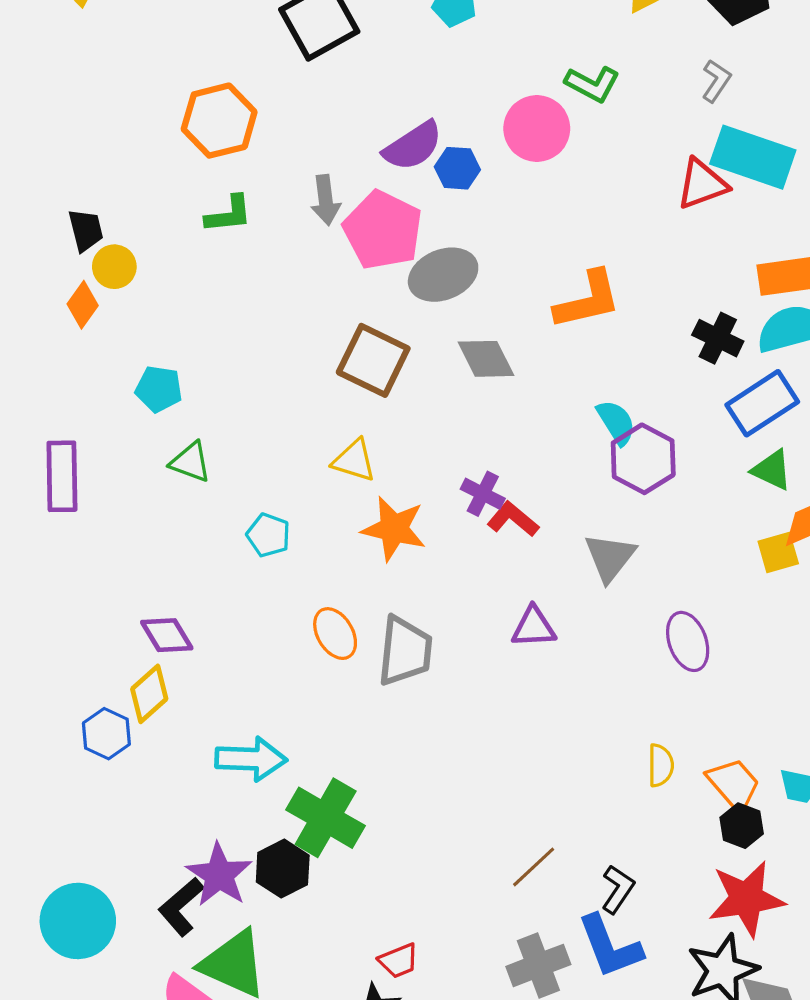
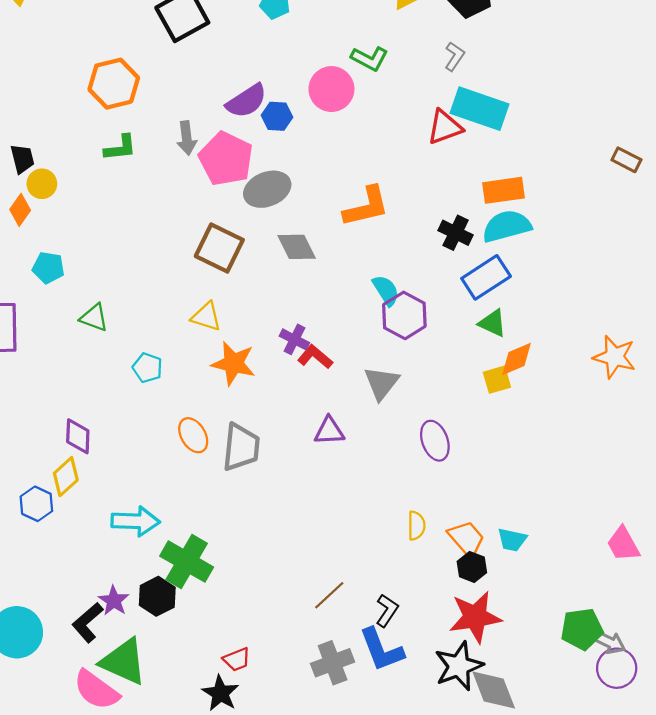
cyan pentagon: (159, 389) -> (48, 268), moved
purple diamond: (167, 635) -> (78, 436), turned 33
purple star: (219, 875) -> (114, 601), size x0.7

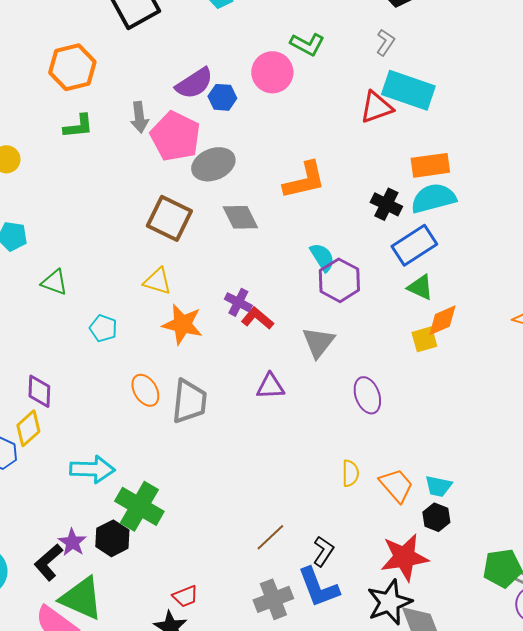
black hexagon: (472, 567) -> (436, 517), moved

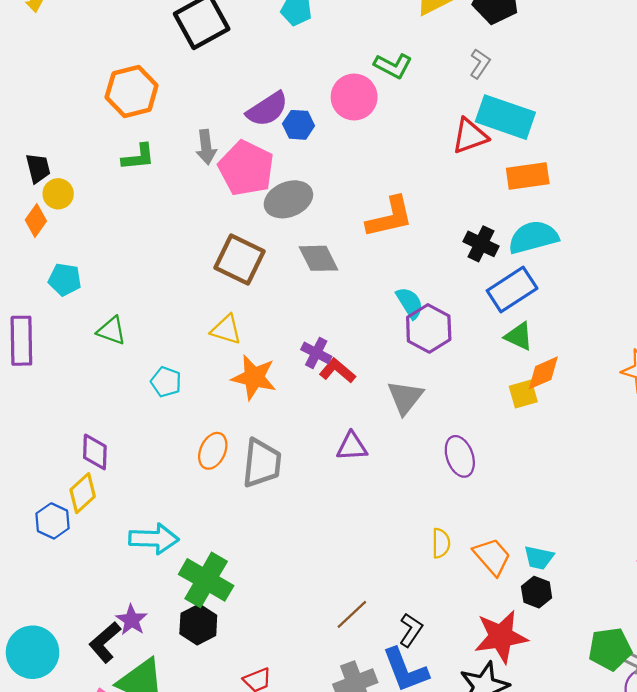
orange rectangle: (430, 165) -> (528, 176), moved
orange ellipse: (145, 390) -> (213, 451), turned 56
black hexagon: (112, 538) -> (198, 624), moved

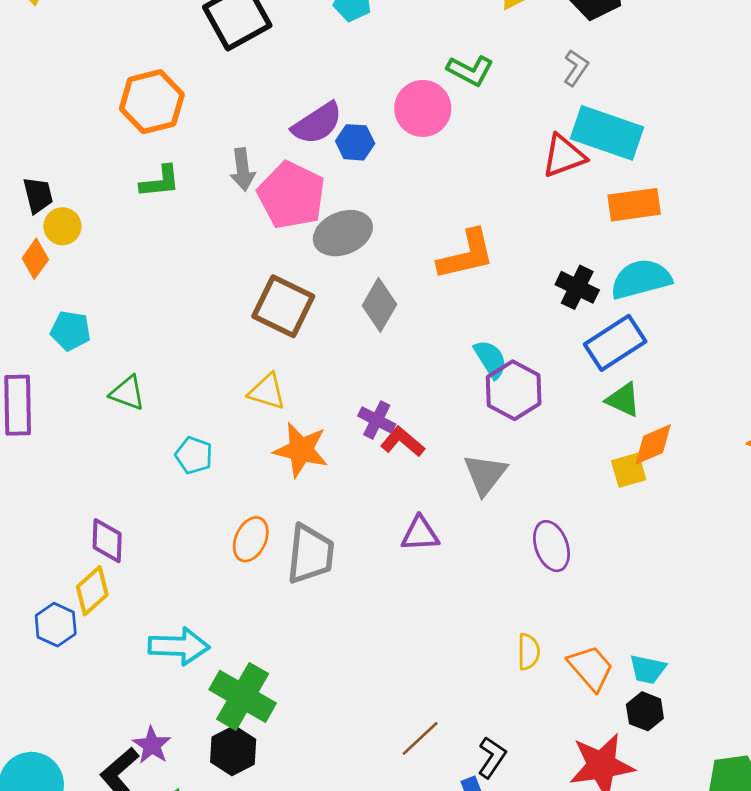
gray diamond: (318, 258) -> (379, 305), turned 57

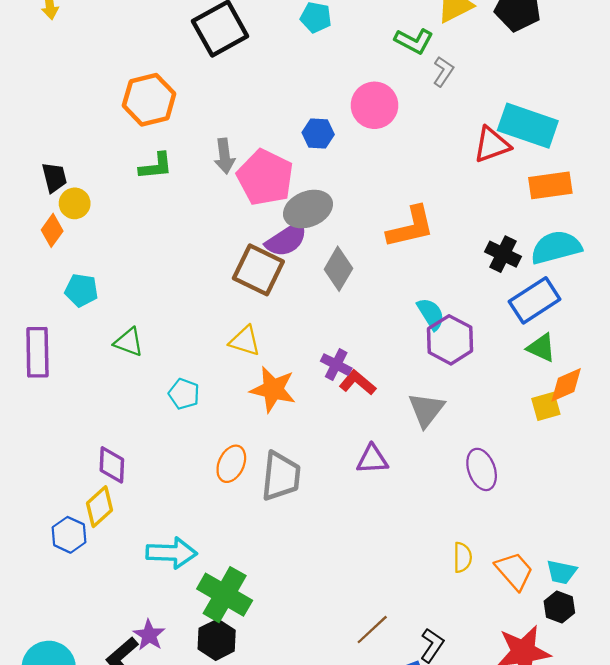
gray L-shape: (576, 68) -> (443, 71), moved
green L-shape: (470, 71) -> (414, 41), moved
purple semicircle: (317, 123) -> (287, 239), moved

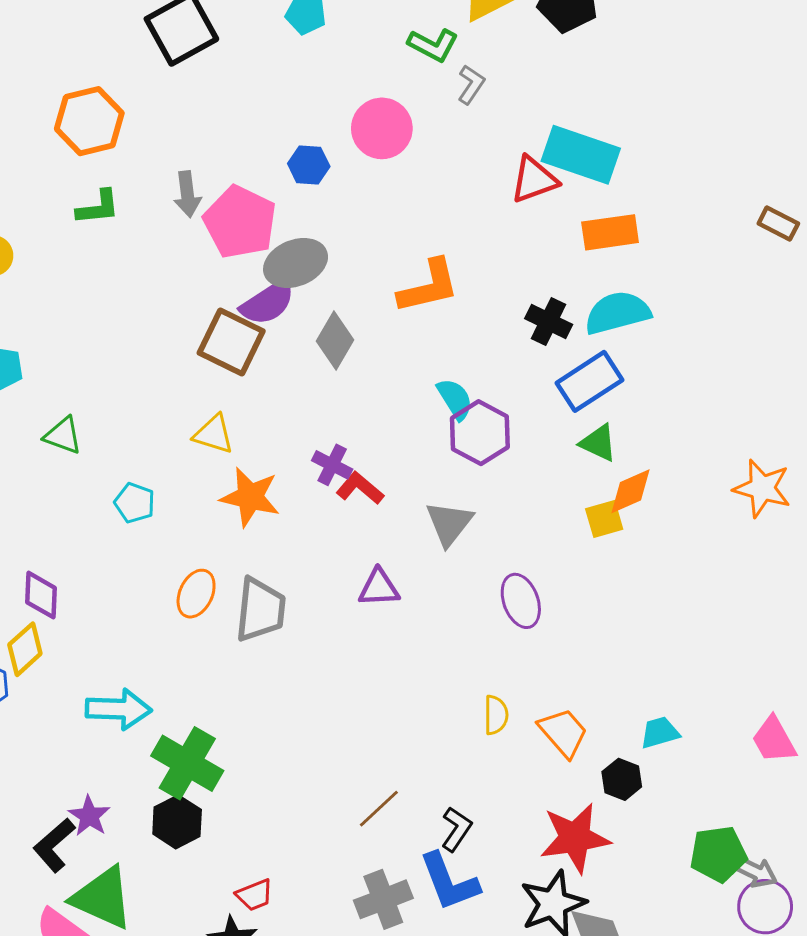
cyan trapezoid: (562, 572) -> (660, 733), moved, turned 152

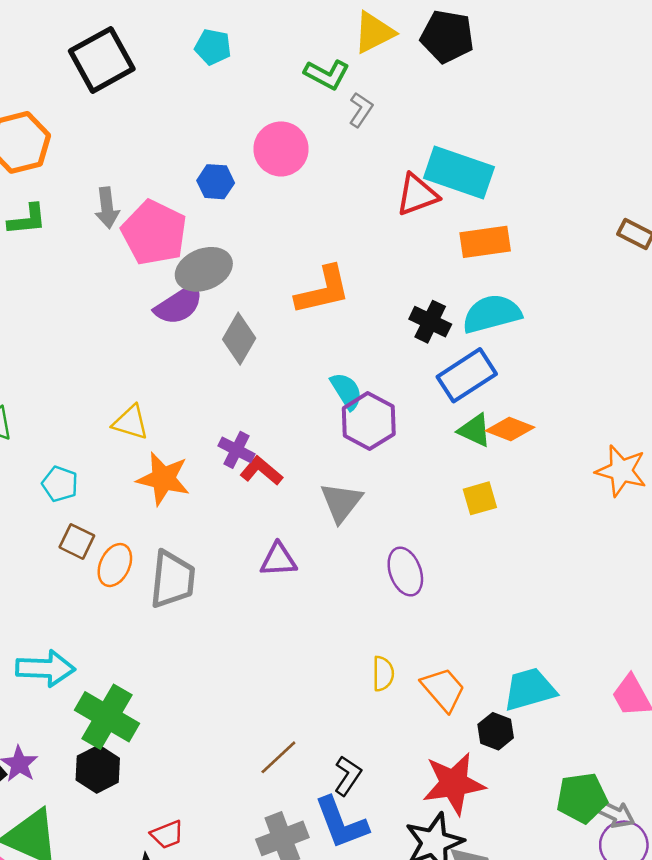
brown square: (231, 342) -> (77, 541), moved, size x0.6
orange diamond: (631, 491) -> (510, 429), moved, turned 45
cyan trapezoid: (660, 733) -> (530, 689), size x1.5

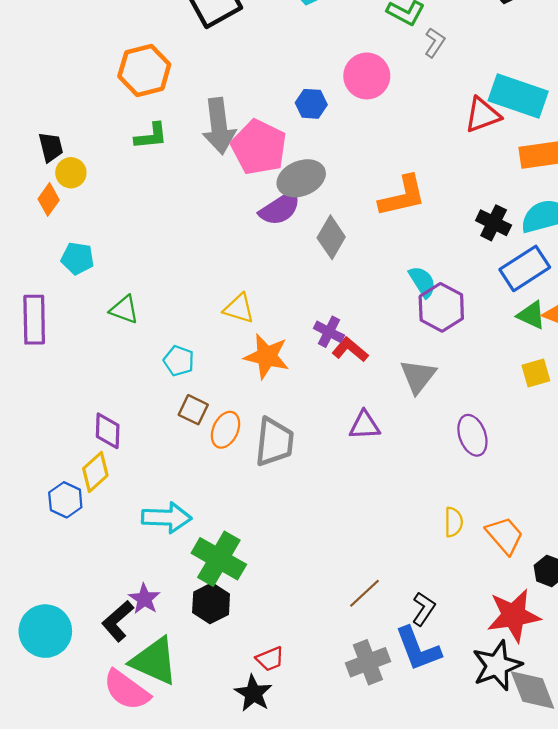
gray arrow: (107, 208) -> (219, 126), size x1.6

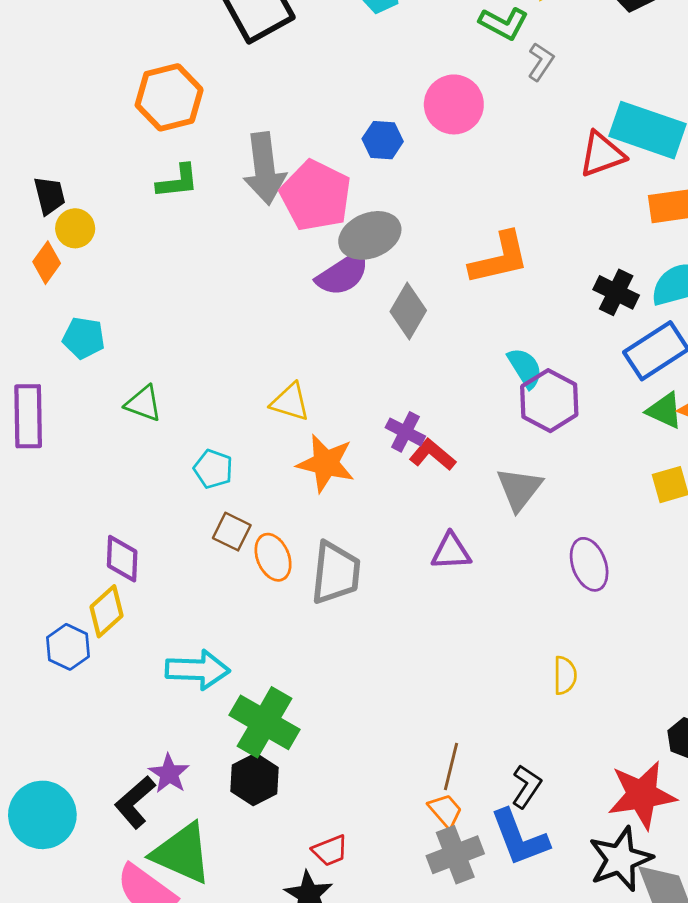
orange ellipse: (226, 430) -> (273, 557), turned -48
orange trapezoid: (505, 535) -> (445, 811), moved, size x0.7
brown line: (365, 593) -> (451, 766), turned -33

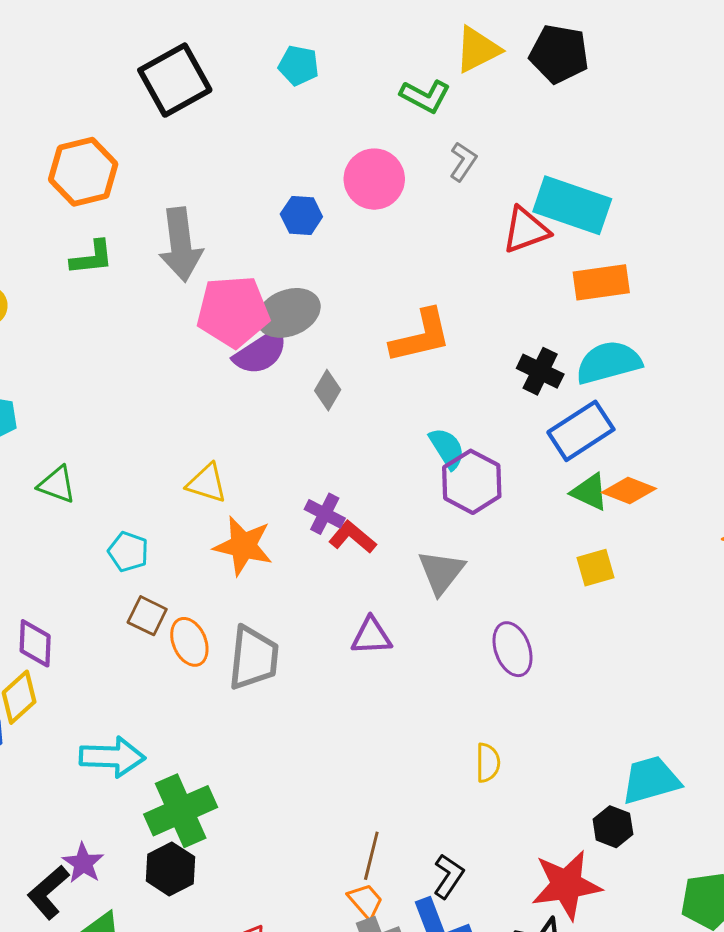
gray L-shape: (541, 62) -> (463, 162), moved
pink pentagon: (316, 196) -> (233, 311), moved, turned -30
gray diamond: (408, 311) -> (328, 390), size x0.7
green cross: (264, 722) -> (181, 811), turned 36

